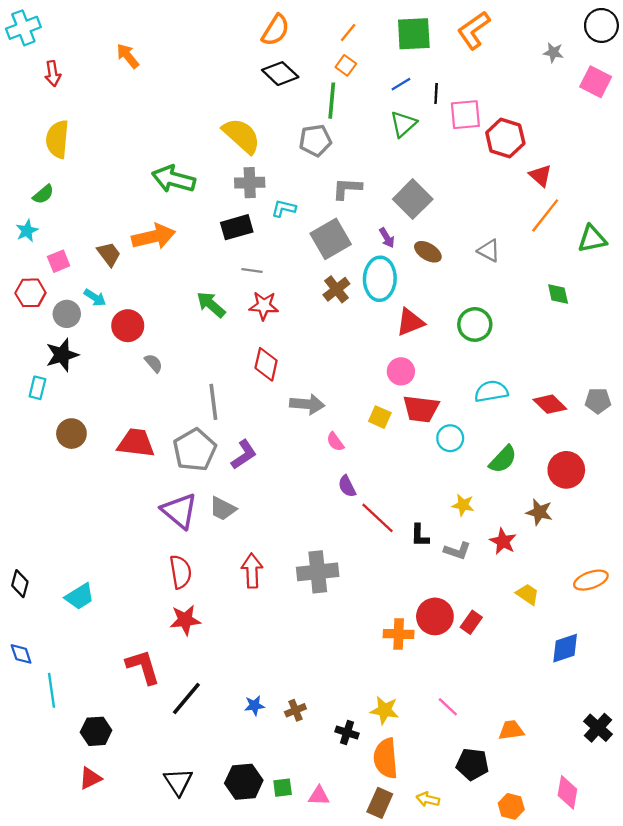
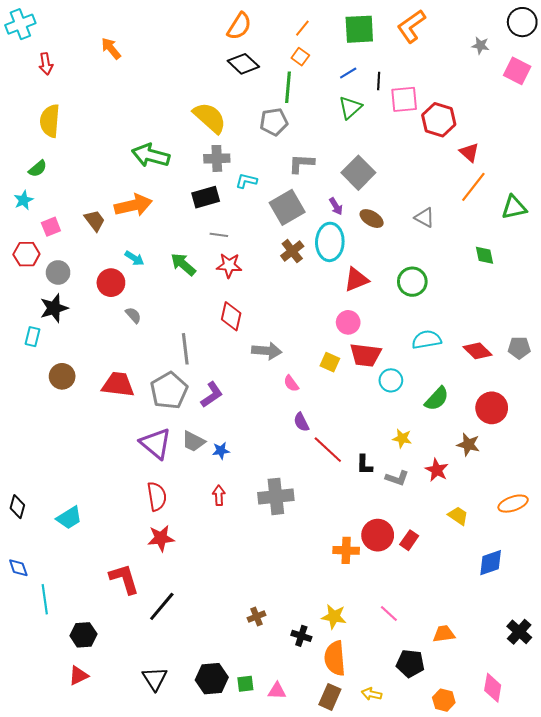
cyan arrow: (95, 298) -> (134, 258), moved
red arrow: (252, 571) -> (219, 495), size x0.7
blue star: (254, 706) -> (221, 451), moved

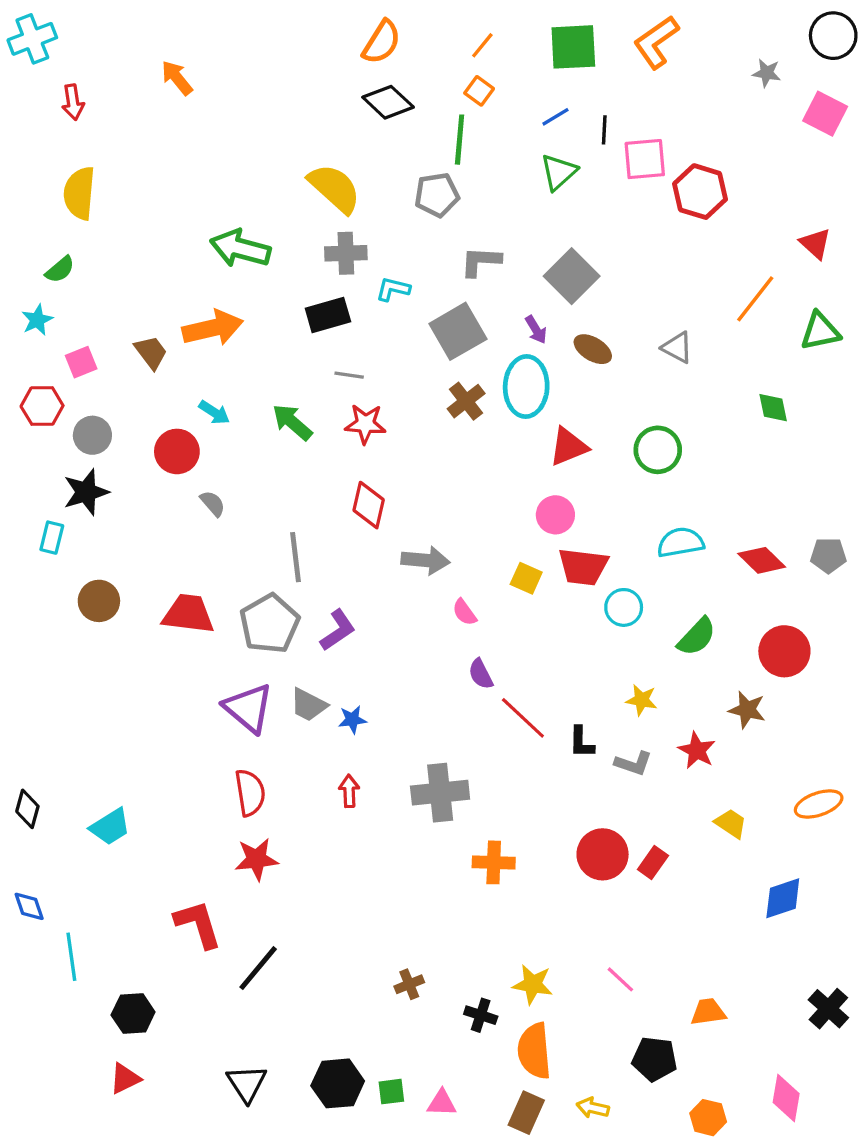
red triangle: (469, 152) -> (815, 244), moved
orange cross: (346, 550) -> (494, 862), moved

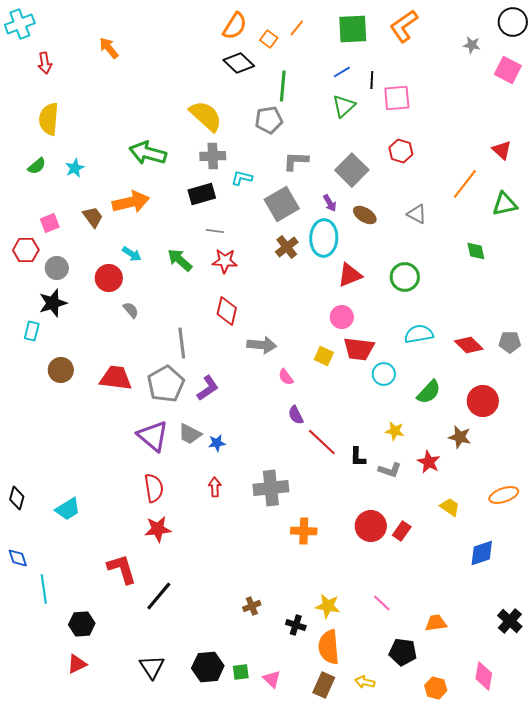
orange square: (479, 91) -> (269, 39), moved
red hexagon: (700, 192) -> (401, 151), moved, size x0.7
cyan star: (37, 320) -> (75, 168), moved
pink triangle: (442, 1103) -> (272, 679), turned 42

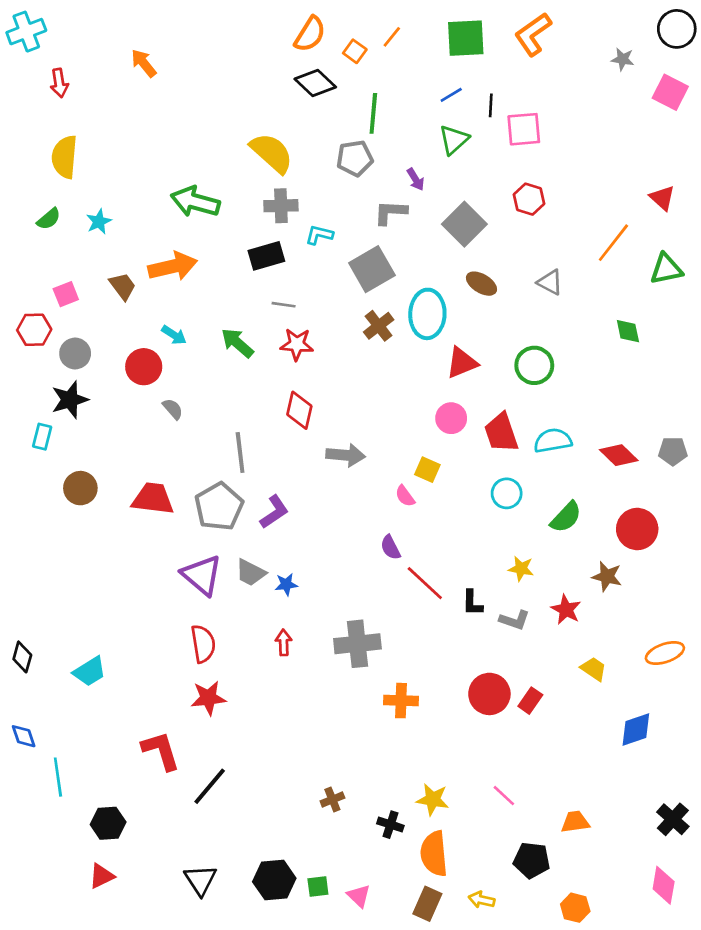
purple arrow: (330, 203) -> (416, 179), moved
red trapezoid: (359, 349) -> (501, 433), moved, turned 64
pink semicircle: (286, 377) -> (405, 496), moved
pink diamond: (484, 676) -> (664, 885), moved

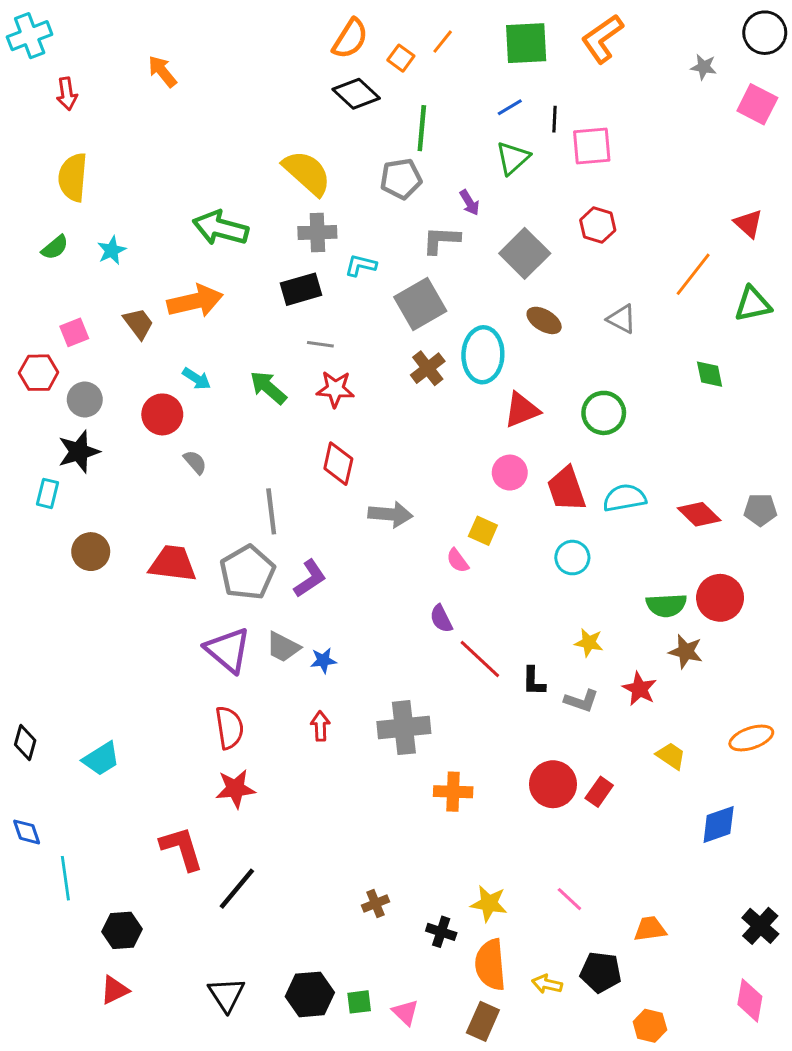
green semicircle: (566, 517) -> (666, 605), moved, turned 44
yellow arrow: (481, 900) -> (547, 984), moved

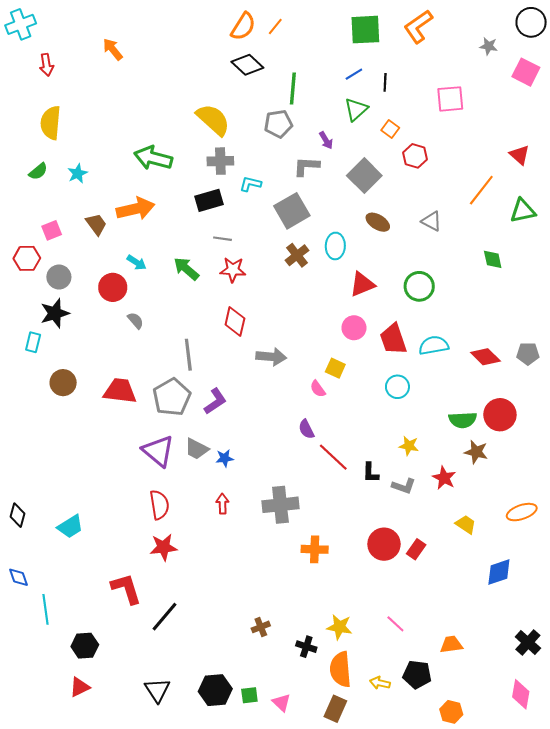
orange line: (443, 42) -> (275, 26), moved
orange square: (401, 58) -> (390, 129), moved
pink square: (592, 146) -> (450, 99), moved
cyan ellipse: (483, 355) -> (335, 246), size x0.7

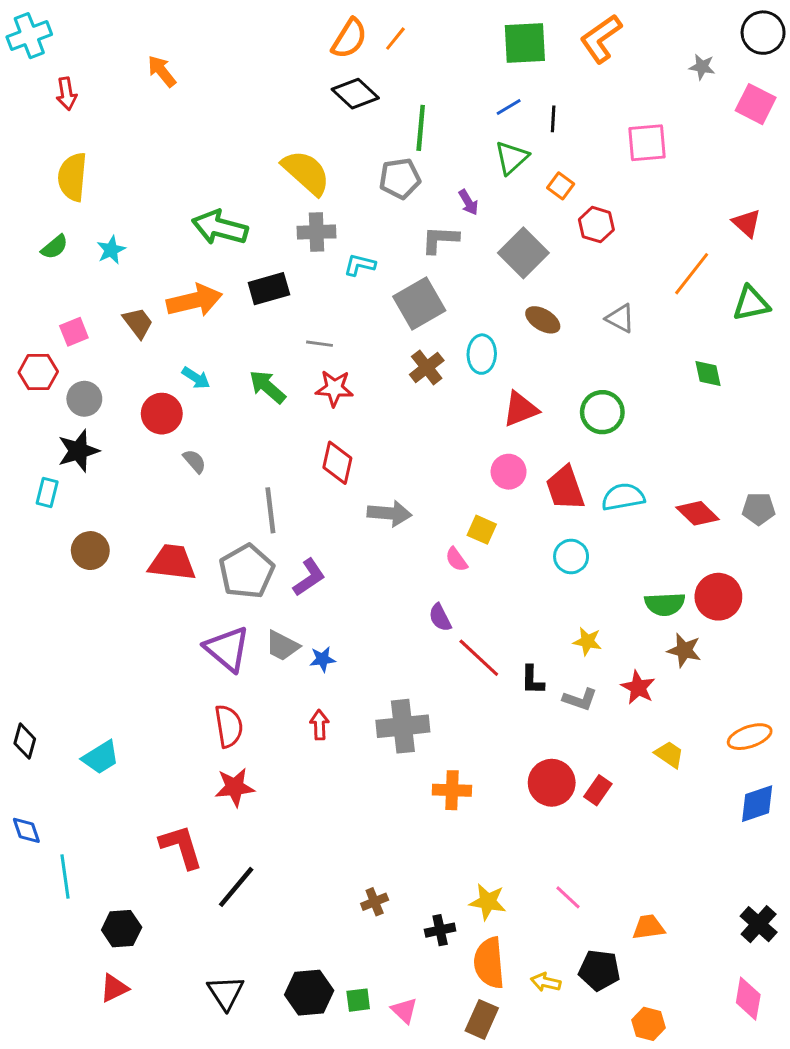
black rectangle: (209, 200) -> (269, 289), moved
blue diamond: (499, 572) -> (757, 804), moved
black cross: (306, 647) -> (440, 930), turned -30

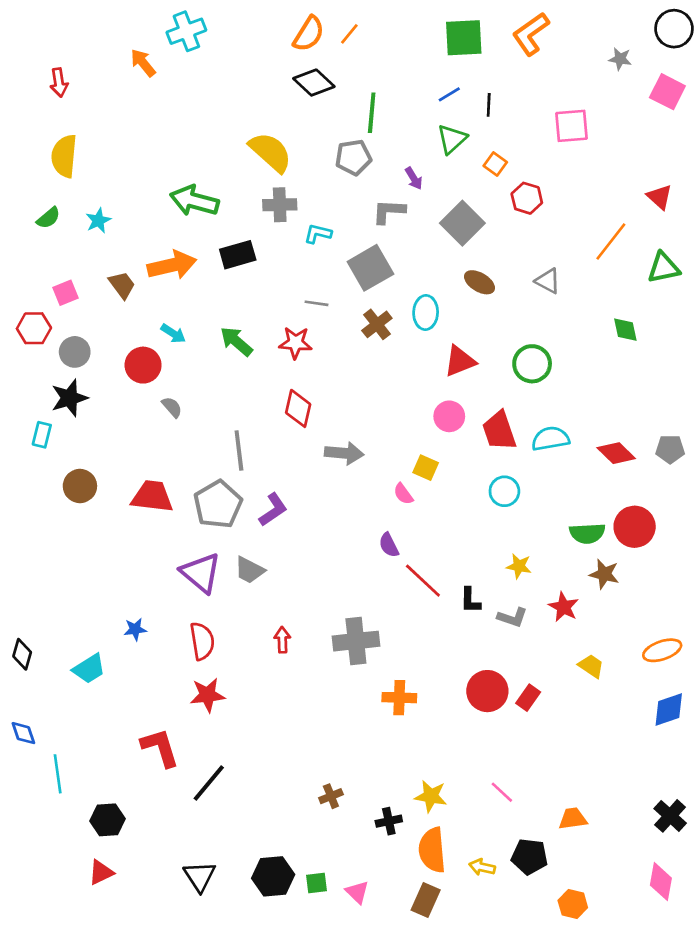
cyan cross: (29, 36) -> (186, 31), moved
gray line: (320, 344) -> (317, 303), moved
blue star: (322, 659) -> (135, 629), moved

